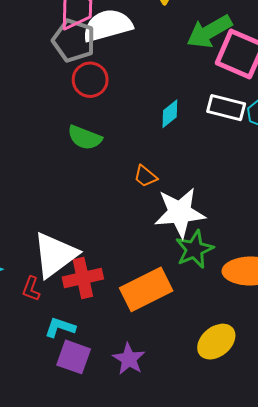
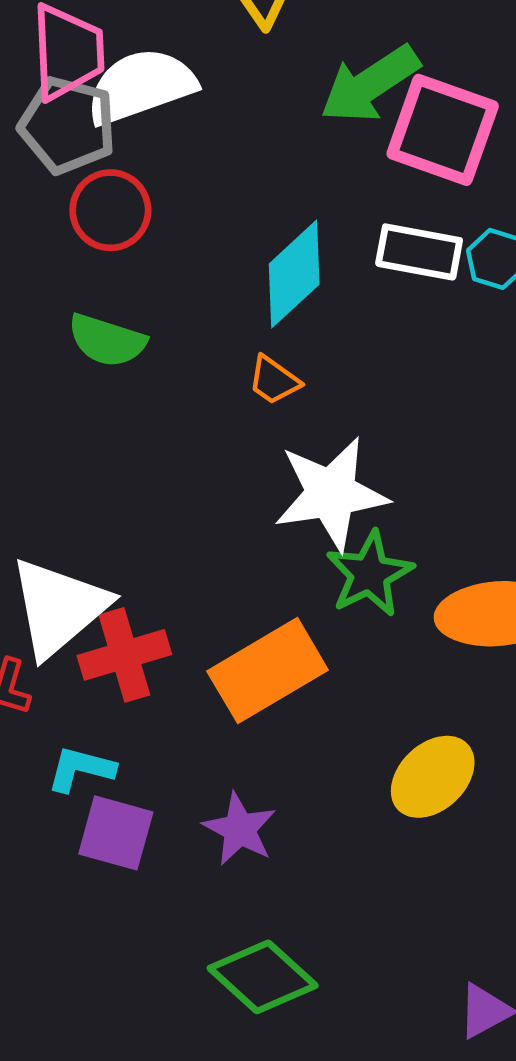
cyan diamond: (170, 114) -> (294, 274), size x1.6
orange trapezoid: (145, 176) -> (274, 380), moved

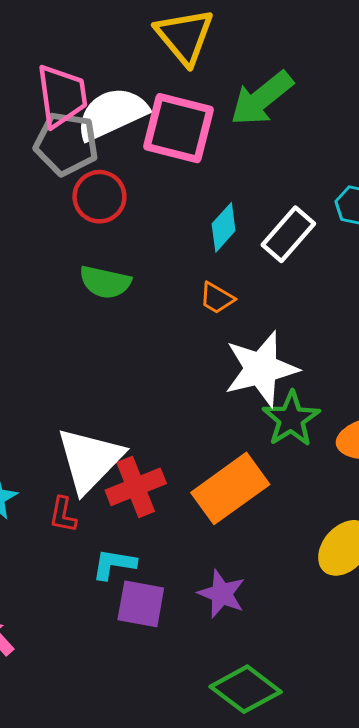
pink square: (443, 130) -> (178, 128), moved
white rectangle: (419, 252) -> (288, 234), moved, turned -54
cyan diamond: (294, 274) -> (224, 227), size x0.7

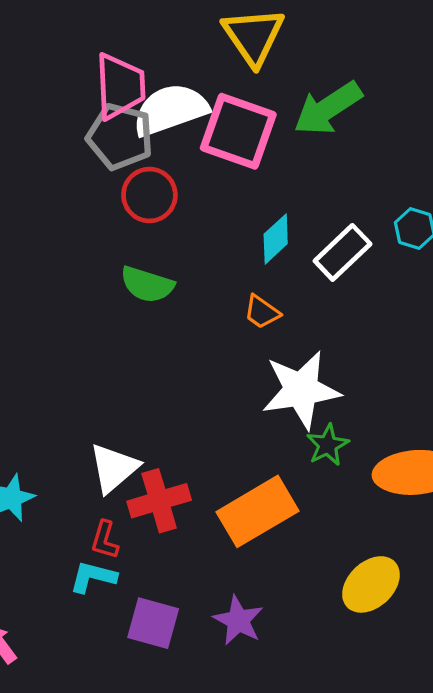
green star: (291, 419) -> (328, 445), size x0.7
white triangle: (90, 460) -> (114, 468), size x0.7
red L-shape: (63, 515) -> (105, 540), moved
cyan L-shape: (114, 564) -> (93, 577), moved

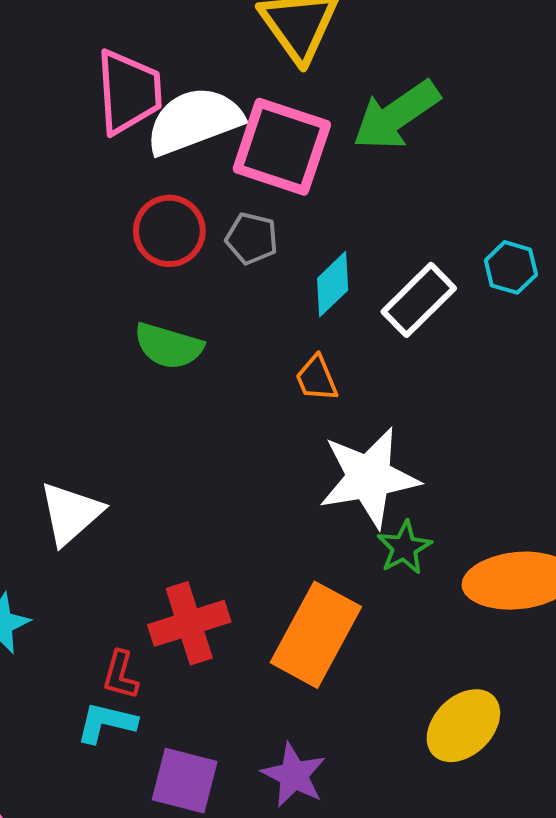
gray pentagon: (120, 137) -> (252, 238), moved, size x0.6
orange trapezoid: (262, 312) -> (317, 378), turned 33
white triangle: (114, 468) -> (71, 513), moved
orange rectangle: (257, 511) -> (316, 635), turned -30

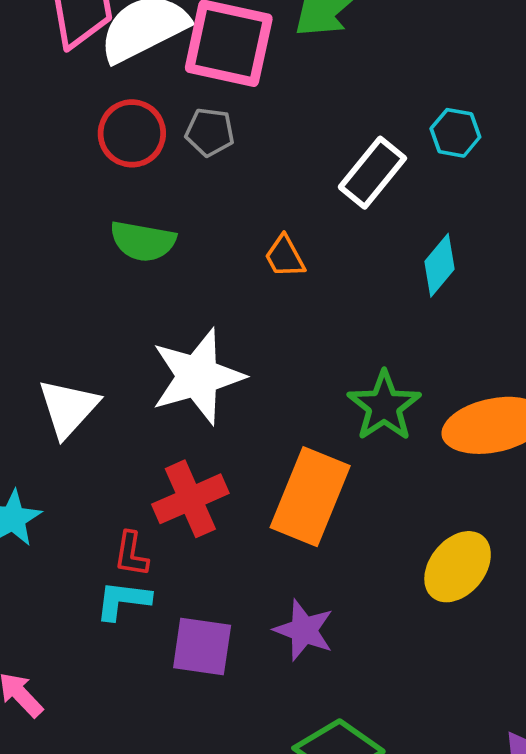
cyan diamond: (333, 284) -> (439, 265), moved
white star: (369, 477) -> (198, 376), moved
green star: (404, 548) -> (384, 406), size x1.4

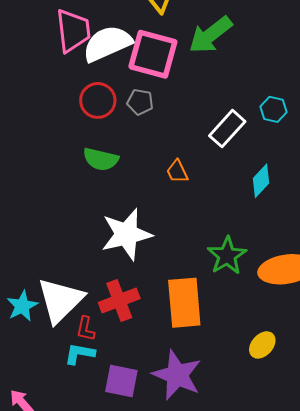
white triangle: (68, 408) -> (60, 300), moved, size x1.4
orange rectangle: (310, 497) -> (184, 303), turned -30
yellow ellipse: (458, 567) -> (262, 345), size x0.7
purple star: (304, 630) -> (177, 375), size x1.5

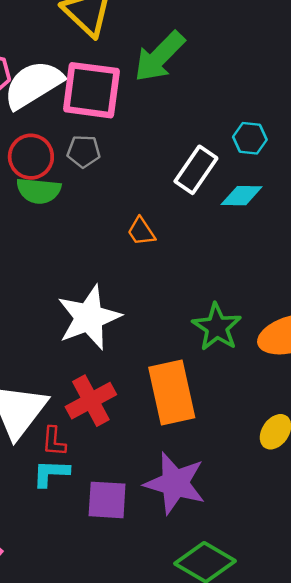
green semicircle: (101, 159) -> (39, 191), moved
cyan diamond: (261, 181) -> (242, 196), moved, turned 56

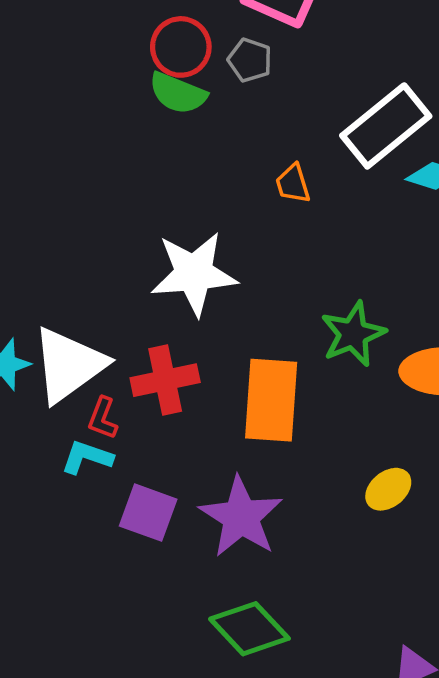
white rectangle: (196, 170) -> (386, 126), size x1.4

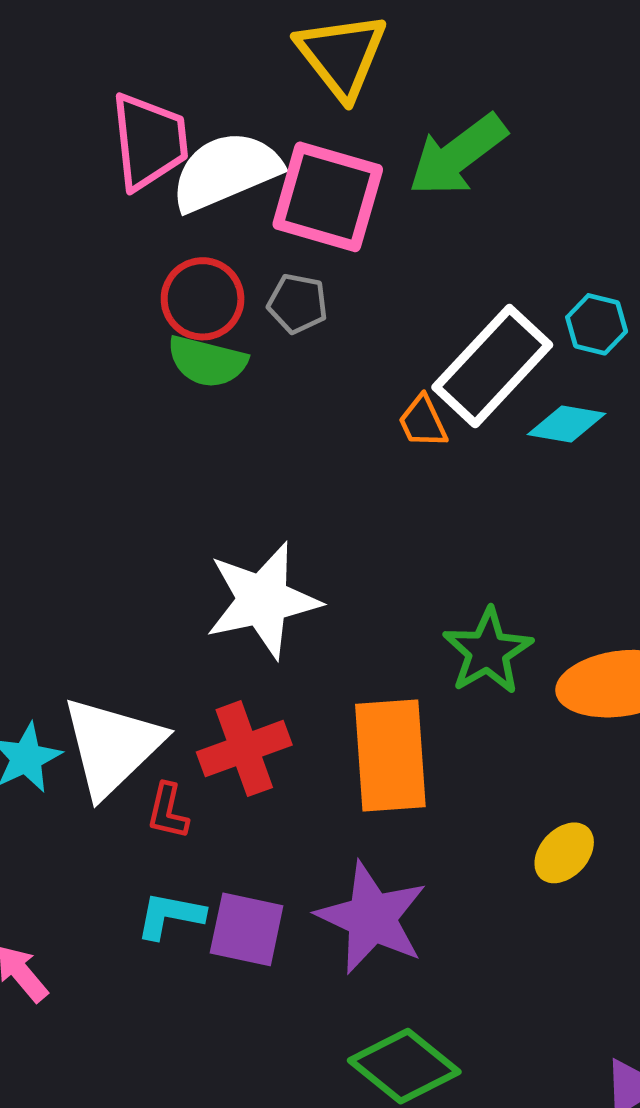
orange trapezoid: (293, 184) -> (423, 422), moved
cyan L-shape: (87, 457) -> (170, 915), moved

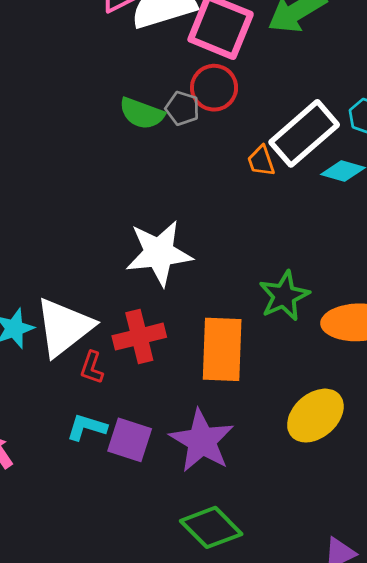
red circle: (203, 299) -> (214, 88), moved
gray pentagon: (298, 303) -> (182, 108), moved
yellow ellipse: (564, 853) -> (315, 416), size x1.6

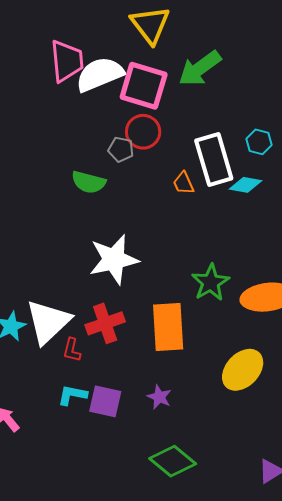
green semicircle: (142, 113) -> (89, 182), moved
white rectangle: (304, 133) -> (214, 159), turned -60
purple star: (202, 441) -> (159, 397), size x0.5

